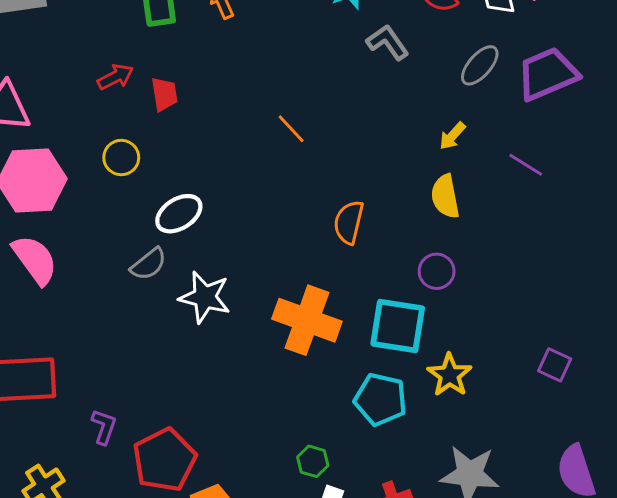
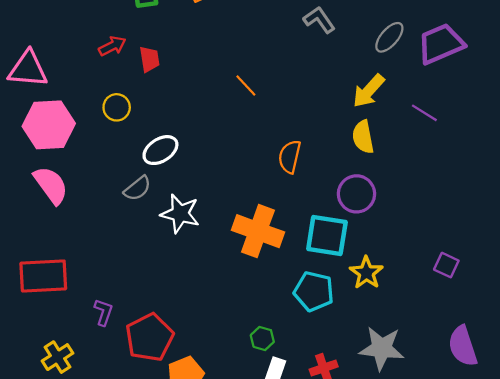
yellow arrow: (452, 136) -> (369, 91), size x1.6
purple circle: (437, 271) -> (356, 194), size x1.4

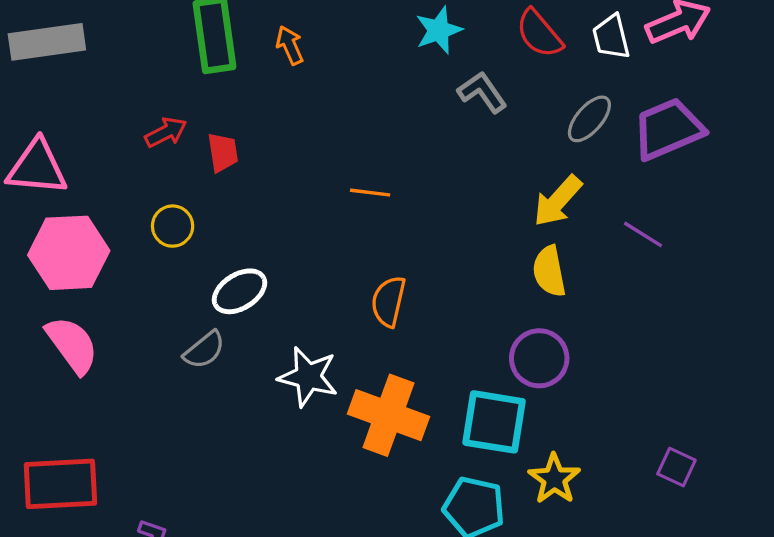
orange line: (246, 85) -> (370, 193), turned -40
orange semicircle: (290, 157) -> (389, 301), moved
white star: (180, 214) -> (308, 377), moved

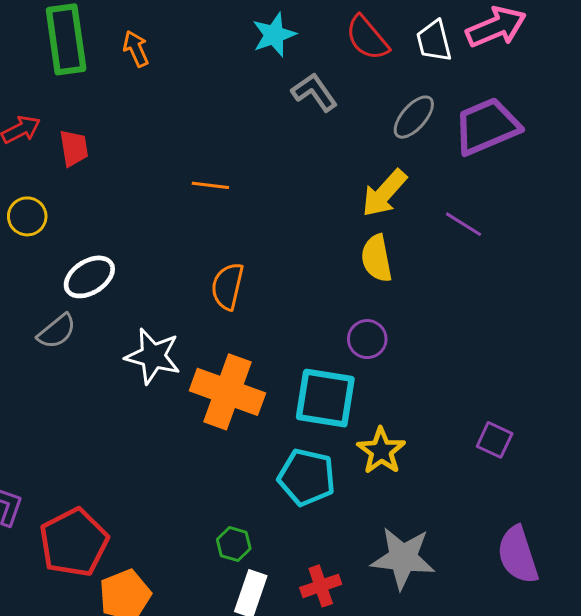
purple circle: (539, 358) -> (367, 339), size x0.7

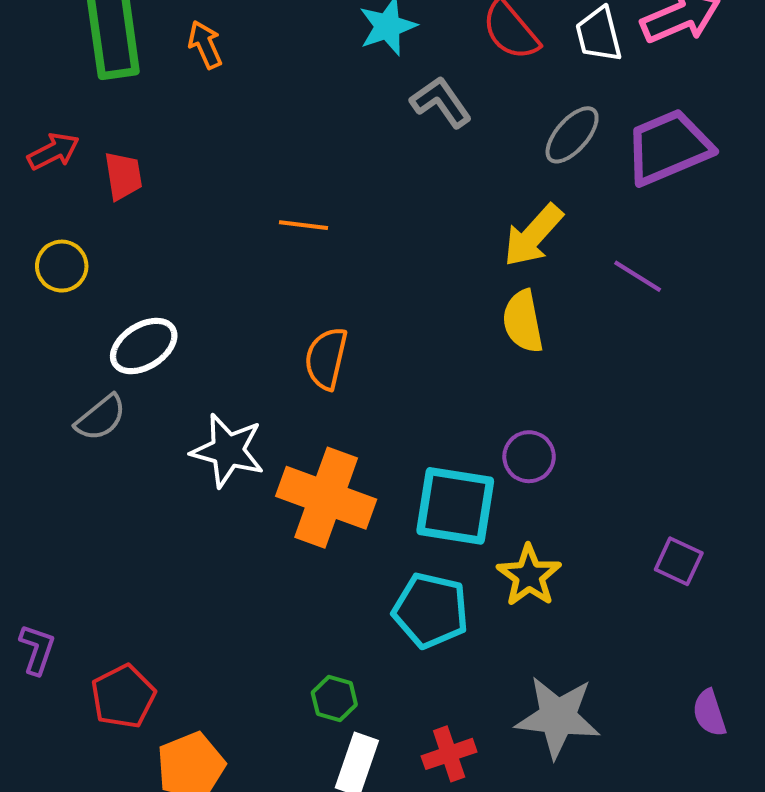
purple circle: (367, 339) -> (529, 457), moved
red pentagon: (74, 542) -> (123, 697), size x0.7
purple semicircle: (518, 555) -> (709, 713), size x0.6

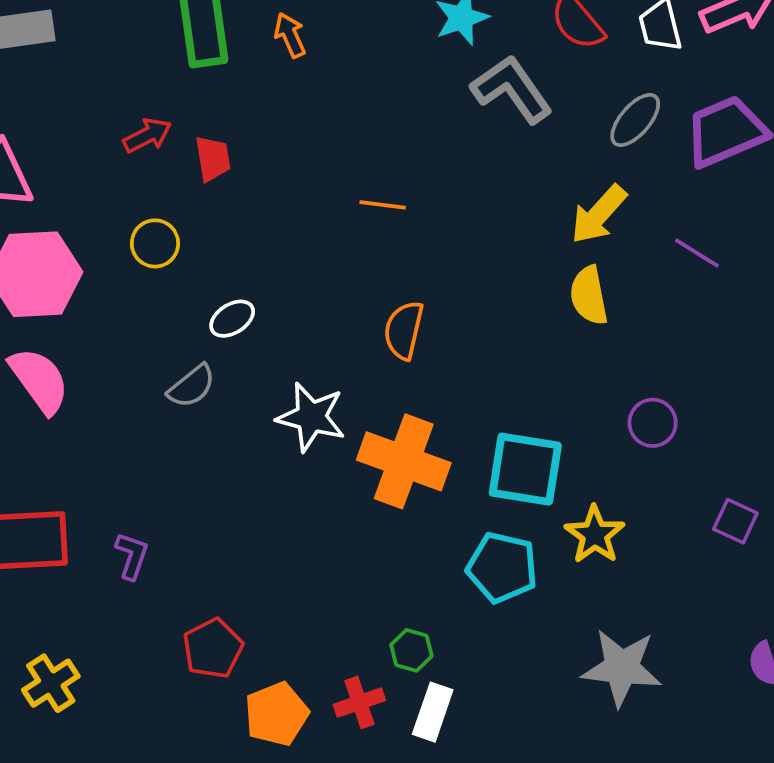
gray L-shape: (441, 102) -> (512, 89), size x1.4
white ellipse: (144, 346) -> (232, 319), size x0.7
purple circle: (529, 457) -> (653, 423), moved
purple L-shape: (37, 649) -> (132, 556), moved
red cross: (449, 754) -> (359, 702), moved

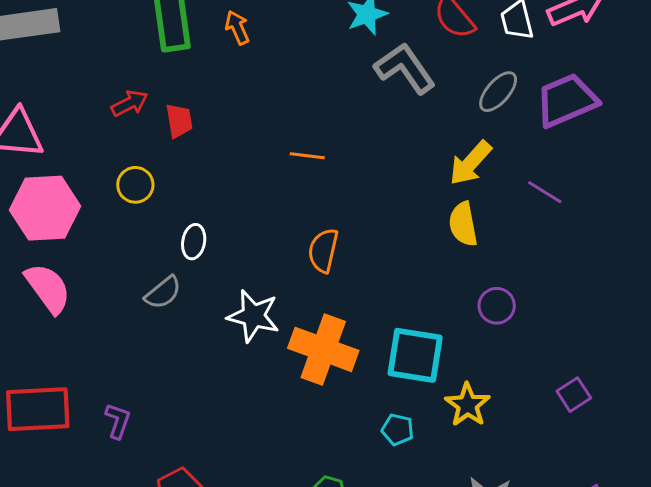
white ellipse: (232, 319) -> (194, 242), turned -48
purple circle: (653, 423) -> (497, 306), moved
purple square: (735, 521) -> (574, 395), turned 32
cyan pentagon: (502, 567) -> (398, 430), size x0.6

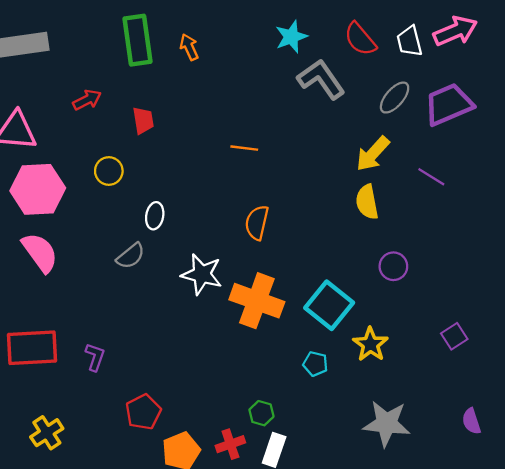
red arrow: (130, 103) -> (87, 100), moved
cyan square: (415, 355) -> (329, 305), turned 30

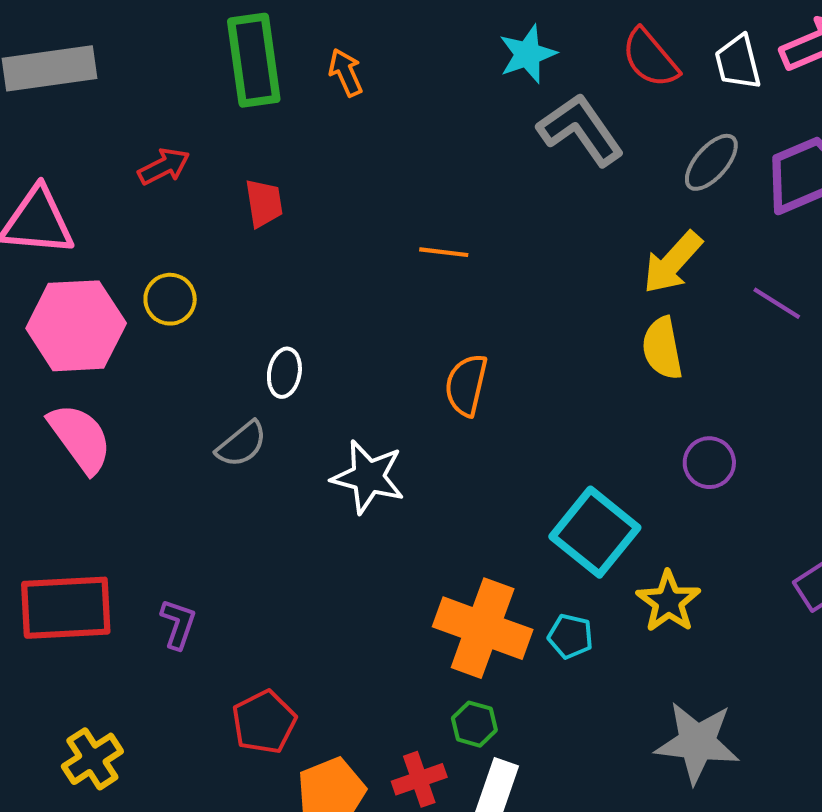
yellow circle: (109, 171) -> (170, 299), moved
orange cross: (257, 301) -> (483, 628), moved

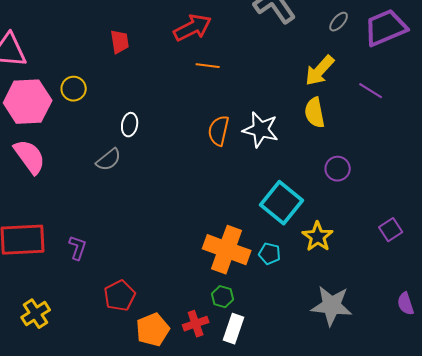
gray ellipse: (711, 162) -> (339, 22), size x0.7
red arrow: (164, 166) -> (193, 28), moved, size x1.5
white star: (368, 477) -> (261, 130), moved

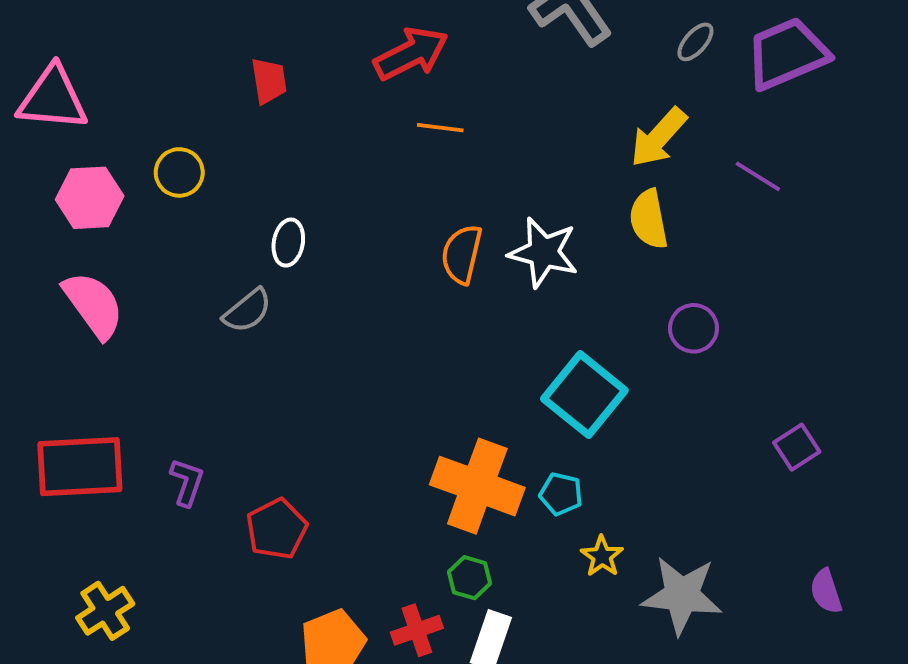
pink hexagon: (28, 102) -> (90, 198), size x0.7
yellow star: (318, 237) -> (602, 556), moved, size x0.7
red pentagon: (120, 296) -> (277, 529), moved

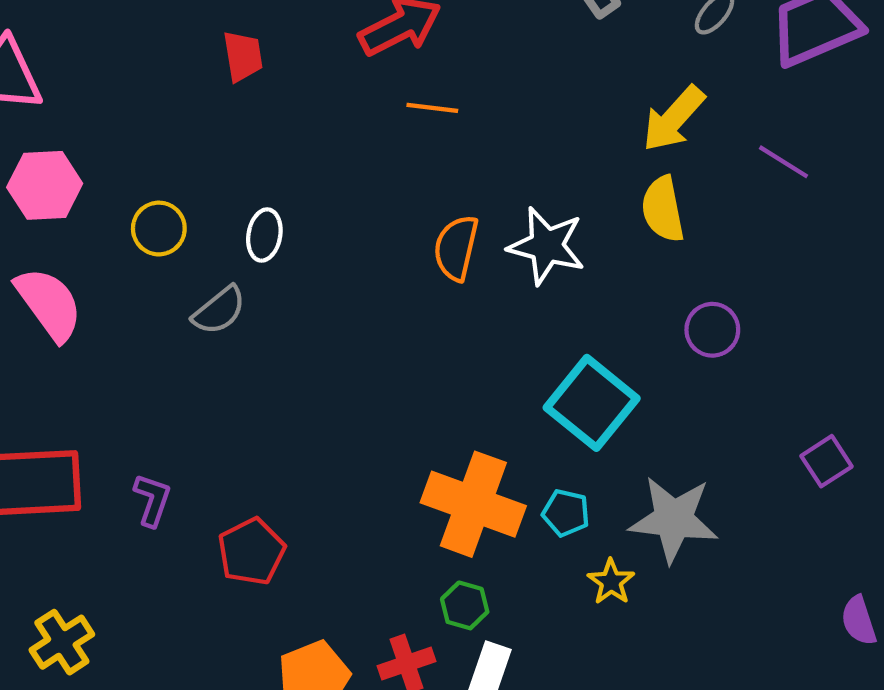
yellow circle: (179, 172) -> (159, 229), moved
gray star: (682, 595) -> (674, 519), moved

